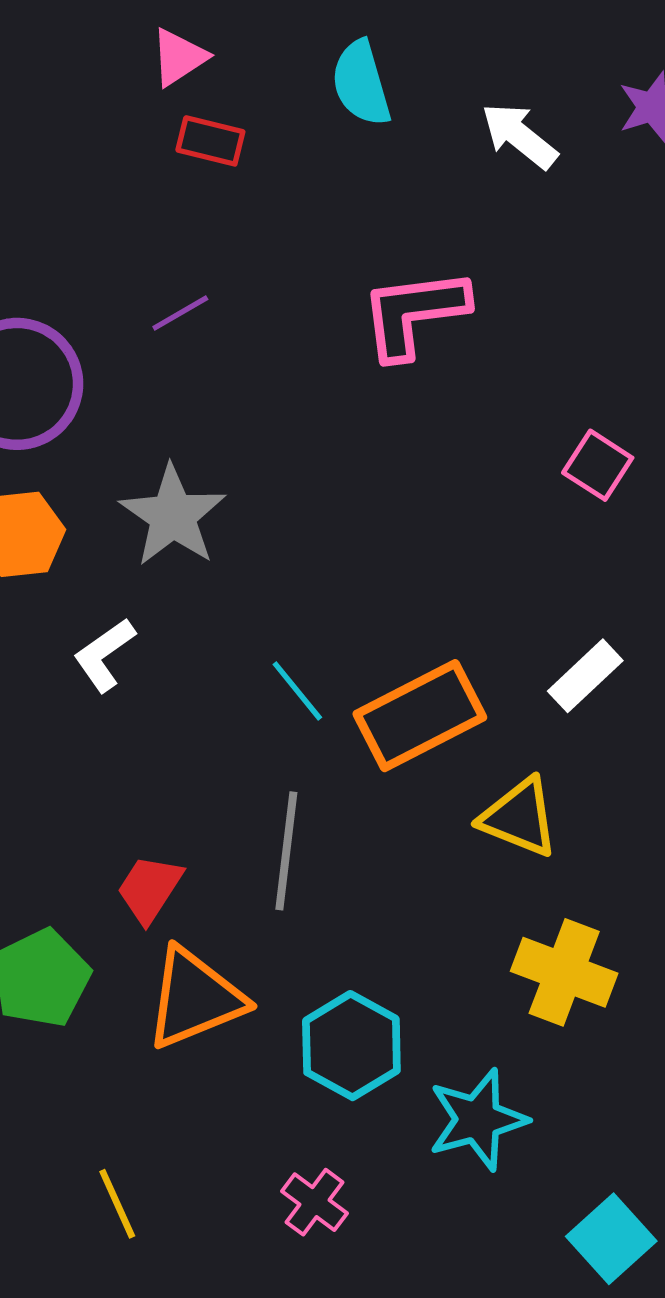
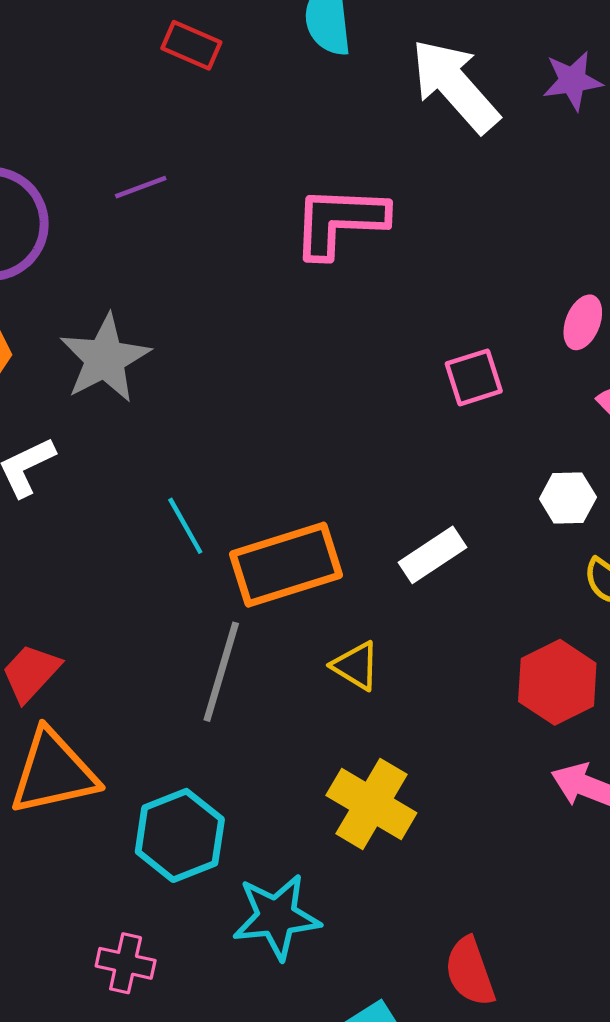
white arrow: (519, 136) -> (455, 86), size x1.5
pink square: (598, 465) -> (474, 377), turned 30
yellow triangle: (519, 817) -> (356, 666), size x0.7
gray line: (286, 851) -> (221, 672), moved
pink cross: (314, 1202) -> (126, 963), turned -34

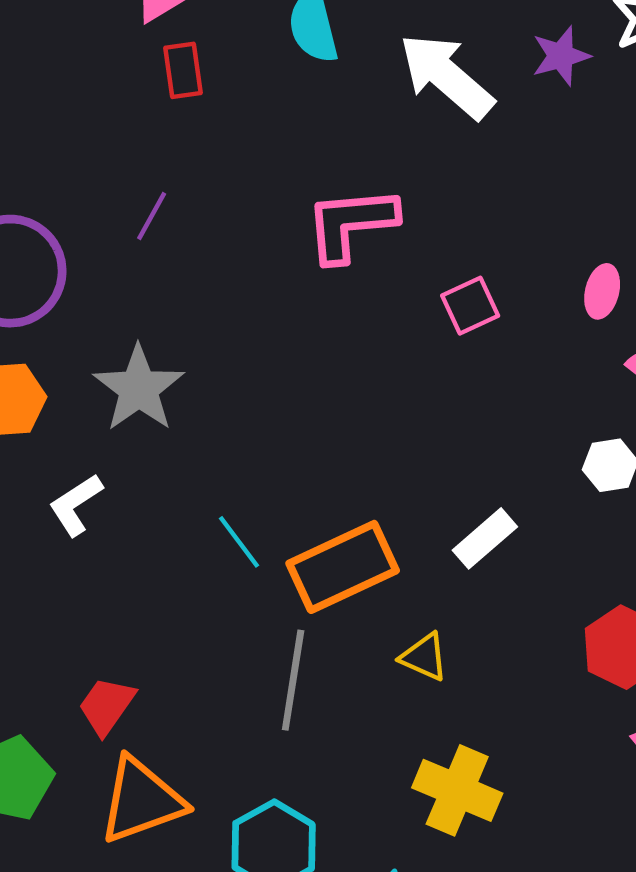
red rectangle: (191, 45) -> (183, 70), turned 66
purple line: (141, 187) -> (152, 216), turned -33
pink square: (474, 377) -> (470, 306), moved

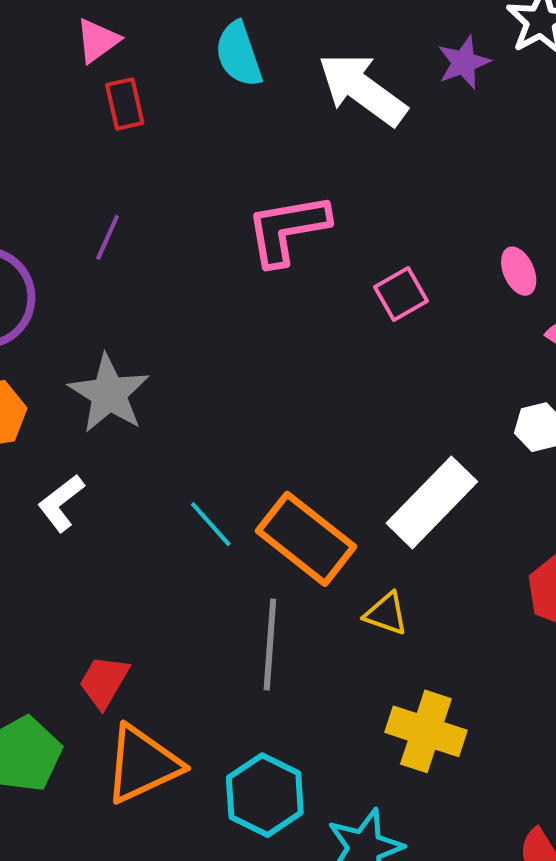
pink ellipse: (602, 291) -> (519, 271), turned -33
white rectangle: (485, 538) -> (432, 502), size x1.6
orange rectangle: (343, 567) -> (306, 539), turned 68

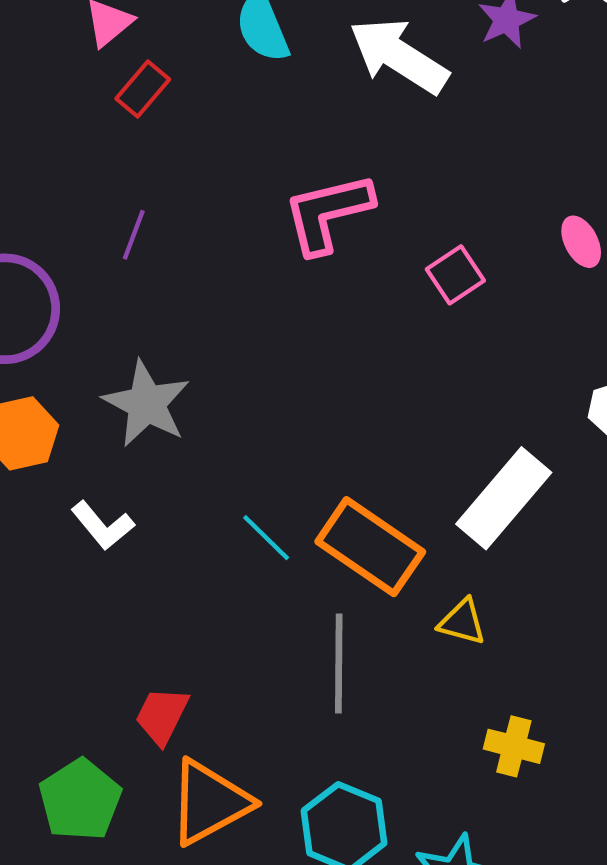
red rectangle: (125, 104) -> (143, 89), turned 57
white L-shape: (61, 503) -> (103, 526), turned -88
yellow cross: (426, 731) -> (514, 746), size x0.7

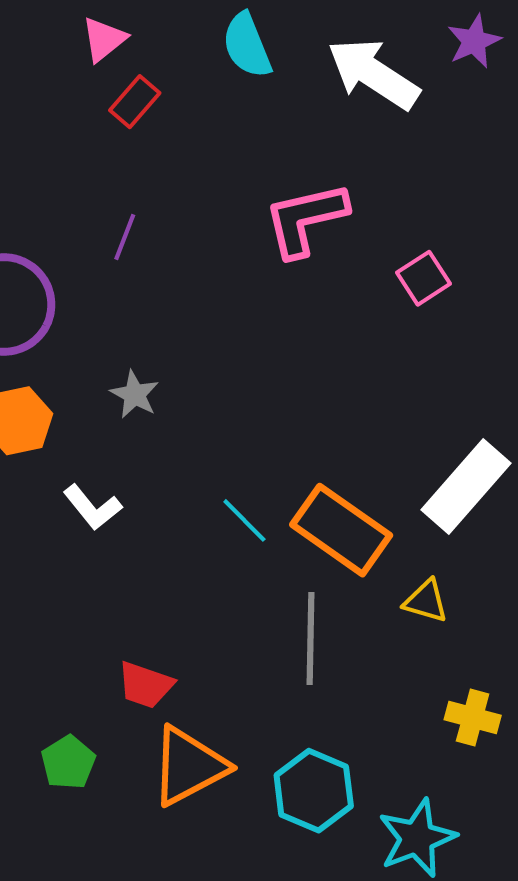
gray star: (146, 404) -> (135, 394), size x0.6
red trapezoid: (162, 716) -> (145, 685), turned -98
green pentagon: (80, 800) -> (68, 762), size x0.7

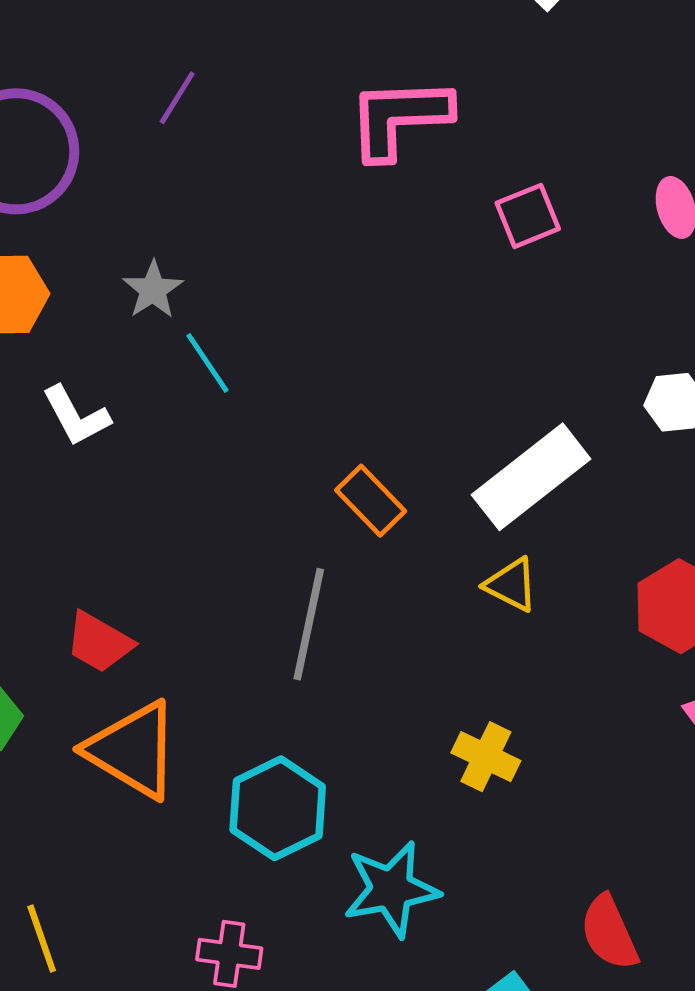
cyan line: (244, 520) -> (207, 363), moved
orange rectangle: (341, 530) -> (371, 501), size x0.6
yellow triangle: (426, 601) -> (511, 585), moved
orange triangle: (189, 766) -> (133, 750), turned 48

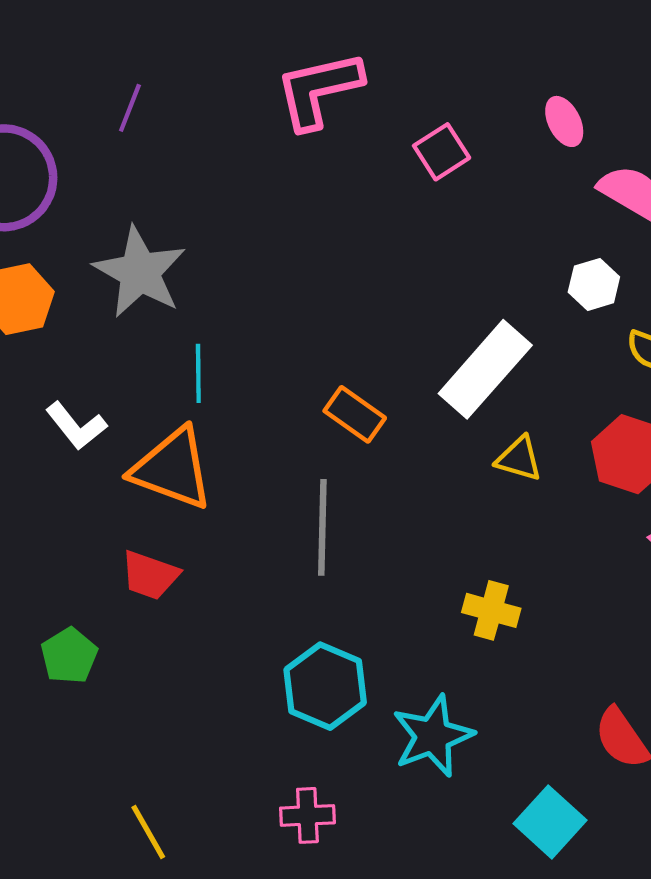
gray star: (153, 290) -> (140, 272), size x1.8
cyan line: (207, 363) -> (198, 373), moved, turned 44
white L-shape: (76, 416) -> (76, 426), moved
yellow triangle: (511, 585) -> (519, 459), moved
orange triangle: (133, 750) -> (172, 469), moved

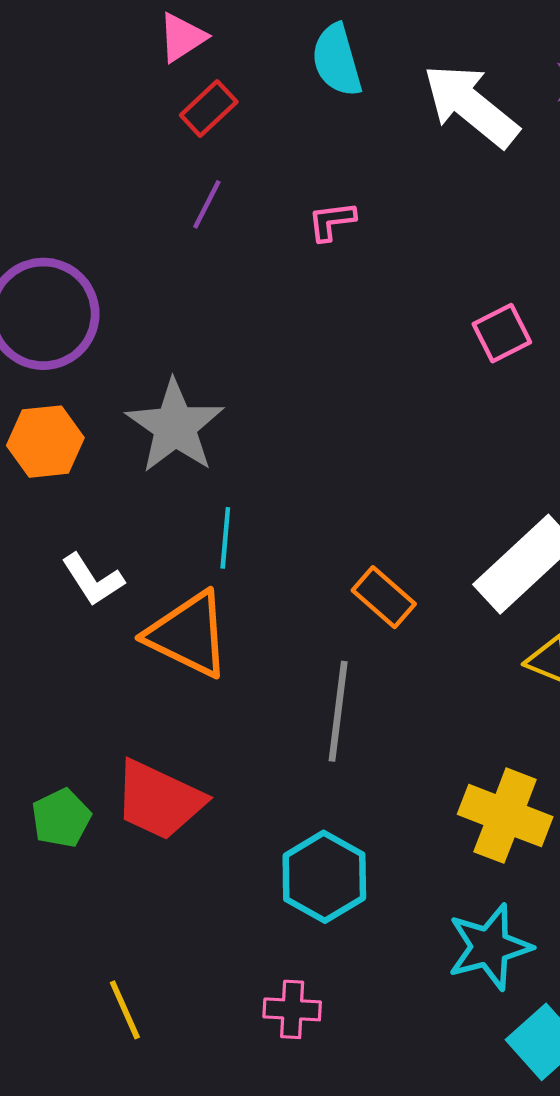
pink L-shape: (319, 90) -> (332, 221), moved, size x0.5
purple line: (130, 108) -> (207, 204), moved
red trapezoid: (150, 575) -> (159, 800), moved, size x1.5
yellow cross: (491, 610) -> (505, 816), size x1.5
cyan star: (433, 736) -> (490, 947), moved

